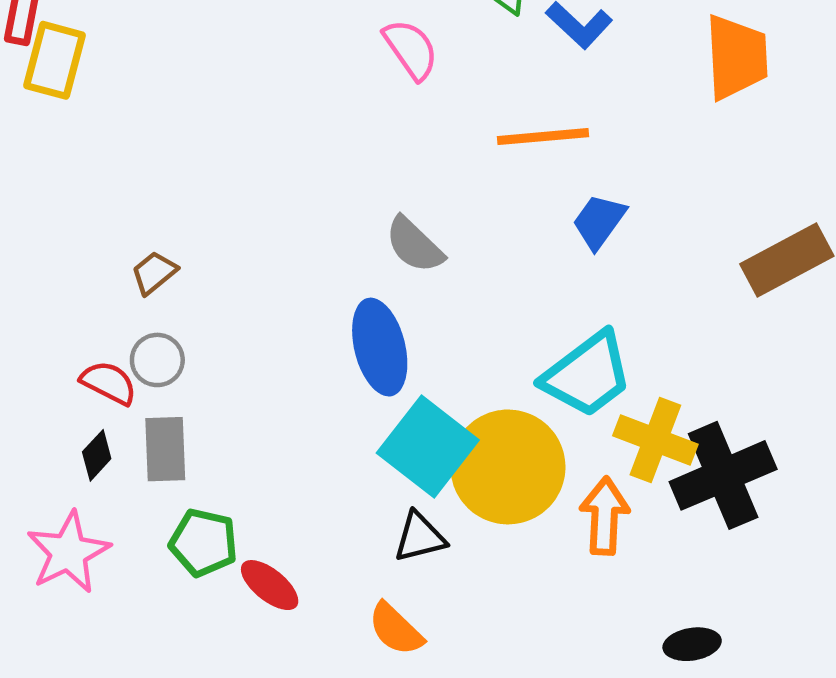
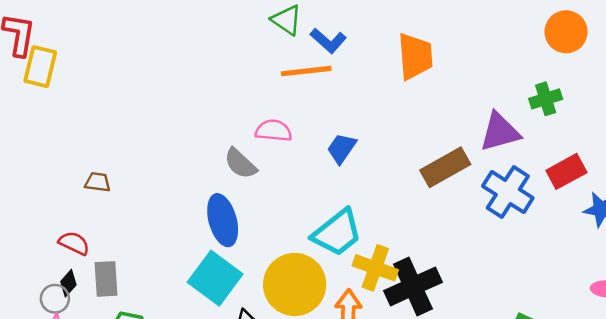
pink semicircle: (411, 49) -> (274, 131), moved, turned -48
orange line: (543, 137) -> (306, 71), moved
brown trapezoid: (154, 273) -> (98, 182), turned 48
gray circle: (157, 360) -> (55, 299), moved
cyan square: (428, 446) -> (215, 278), moved

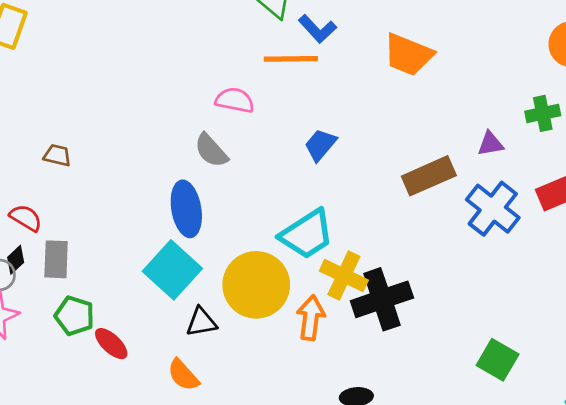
orange trapezoid: (415, 56) -> (408, 55), turned 111
pink semicircle: (274, 131) -> (235, 100), moved
purple triangle: (500, 132) -> (491, 144), size x0.6

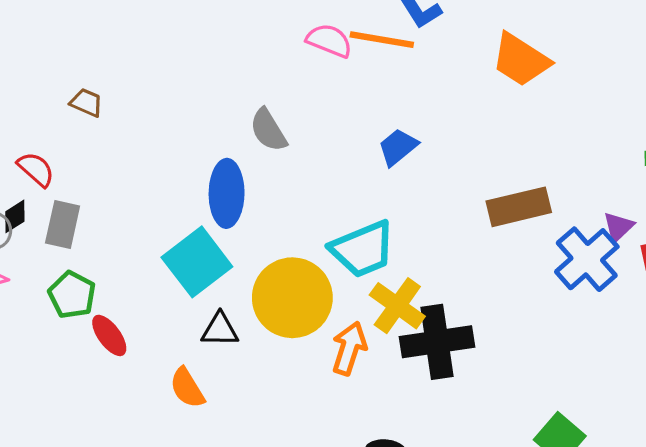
pink semicircle: (235, 100) -> (329, 41), moved
purple triangle: (491, 144) -> (618, 227), moved, turned -44

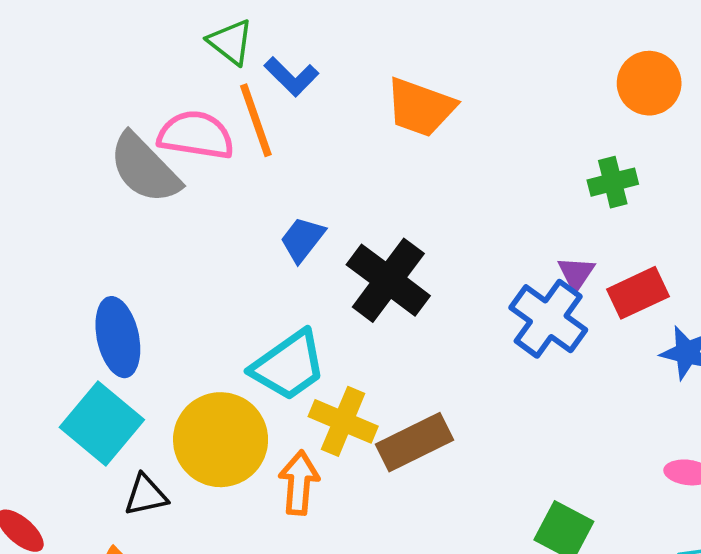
orange line: (382, 40) -> (256, 120), turned 74
pink semicircle: (329, 41) -> (196, 135), size x1.4
gray semicircle: (268, 130) -> (145, 168), moved, size x1.5
brown rectangle: (519, 207) -> (414, 442), moved
black cross: (437, 342) -> (388, 280), moved, turned -32

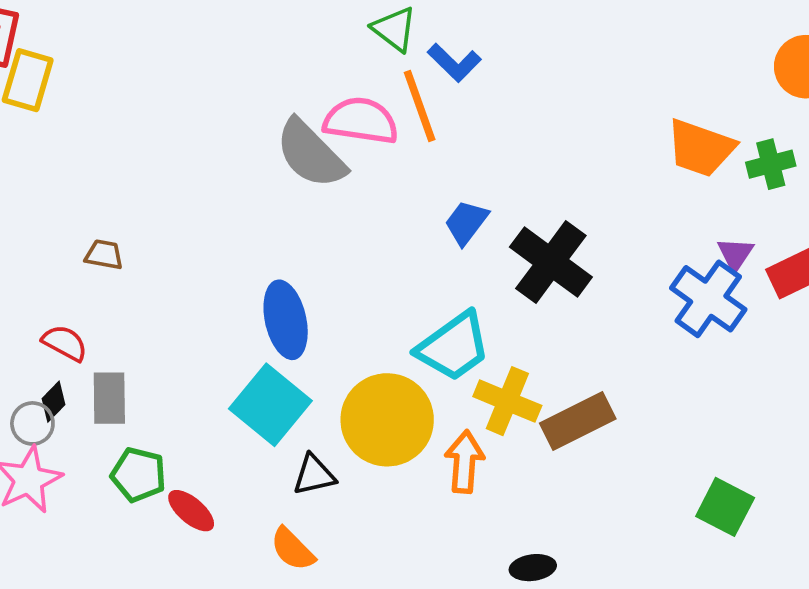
orange trapezoid: (420, 107) -> (701, 148), moved

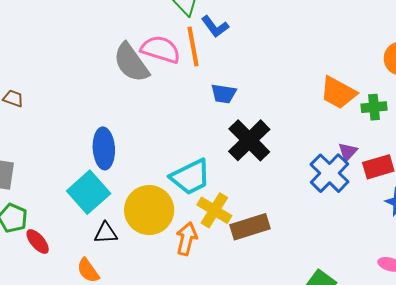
blue trapezoid: (466, 222) -> (224, 94), moved, turned -128

